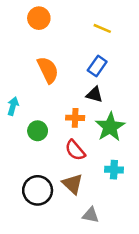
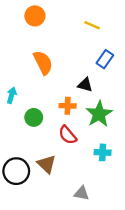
blue rectangle: (97, 66) -> (105, 59), moved
brown triangle: (73, 184) -> (47, 164), moved
black circle: (38, 190) -> (16, 171), moved

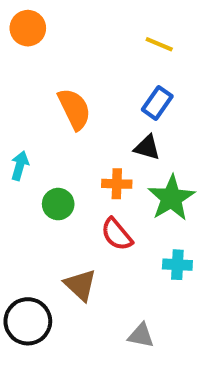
orange circle: (35, 16) -> (28, 28), moved
blue rectangle: (105, 59) -> (157, 103), moved
black circle: (16, 171) -> (28, 321), moved

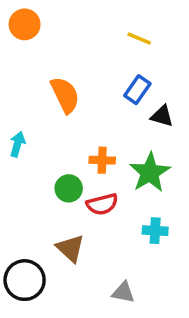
black triangle: (147, 147) -> (162, 116), moved
green circle: (58, 204) -> (69, 188), moved
red semicircle: (117, 234) -> (102, 204), turned -64

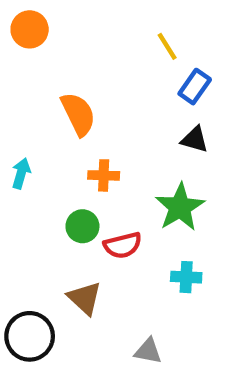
yellow line: (139, 38) -> (167, 46), turned 35
blue rectangle: (137, 90) -> (195, 87), moved
orange cross: (102, 160) -> (104, 175), moved

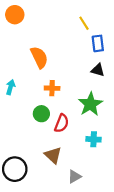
blue rectangle: (195, 87) -> (98, 43), turned -42
red semicircle: (123, 245) -> (62, 123), turned -54
brown triangle: (85, 298) -> (53, 155), moved
gray triangle: (148, 351) -> (74, 177), turned -40

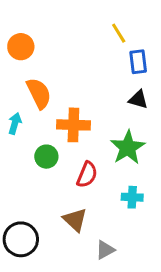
orange circle: (15, 15) -> (21, 47), moved
orange semicircle: (39, 57) -> (39, 93), moved
orange cross: (52, 88) -> (73, 125), size x1.5
green circle: (41, 114) -> (46, 157), moved

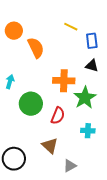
yellow line: (119, 33) -> (71, 27), moved, turned -32
orange semicircle: (39, 93) -> (36, 48), moved
orange cross: (73, 125) -> (64, 81), moved
green circle: (46, 157) -> (31, 104), size x1.5

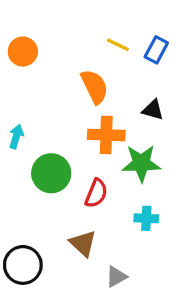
blue rectangle: (92, 41) -> (156, 50), moved, turned 35
orange semicircle: (36, 48) -> (95, 87), moved
green star: (85, 98) -> (141, 163), turned 30

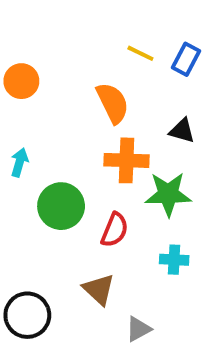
orange circle: (23, 52) -> (21, 81), moved

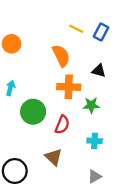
green star: (168, 194) -> (91, 105), size x0.7
gray triangle: (138, 329) -> (95, 176), moved

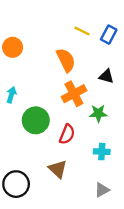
orange cross: (69, 87) -> (74, 94), turned -30

